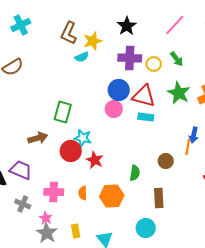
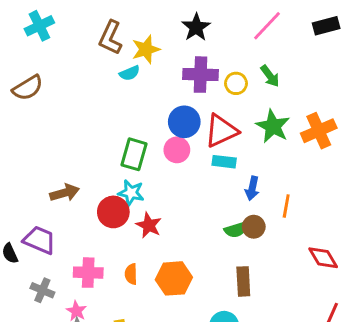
red triangle: (144, 96) -> (221, 131), turned -40
green rectangle: (63, 112) -> (134, 154), moved
blue arrow: (194, 135) -> (252, 188), moved
green semicircle: (135, 173) -> (236, 230), moved, turned 63

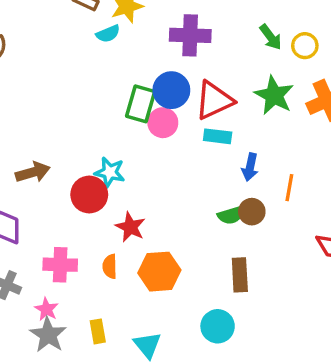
yellow circle: (236, 83) -> (305, 46), moved
green rectangle: (134, 154) -> (141, 104), moved
red star: (149, 225) -> (130, 227), moved

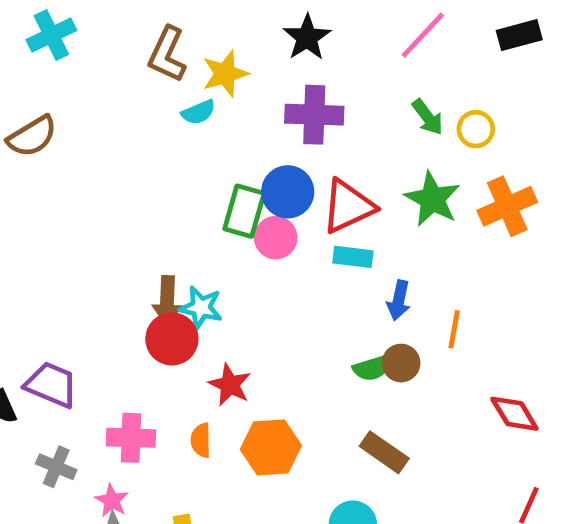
brown arrow: (33, 172) -> (167, 300), moved, turned 108
brown rectangle: (240, 275) -> (384, 452), turned -52

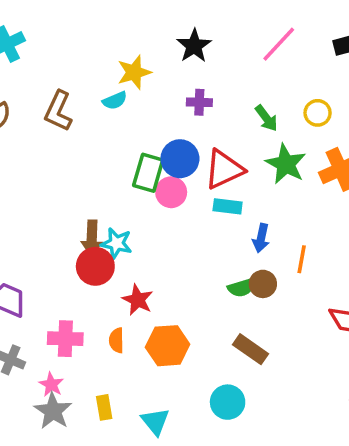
brown L-shape: (167, 54) -> (58, 111), moved
purple cross: (314, 115) -> (199, 102), size x0.6
green arrow: (428, 117) -> (266, 118), moved

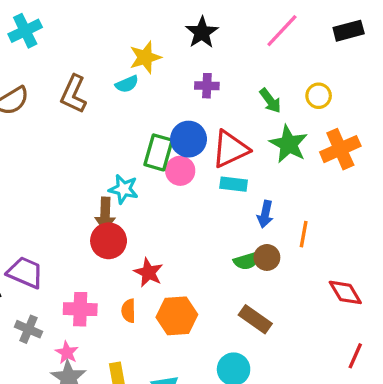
cyan star: (116, 243) -> (124, 189), moved

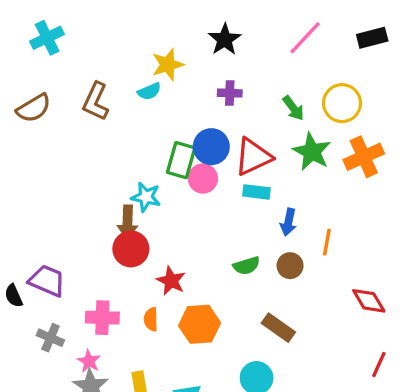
yellow circle: (319, 96) -> (342, 103), size x1.5
green semicircle: (247, 261) -> (246, 266), moved

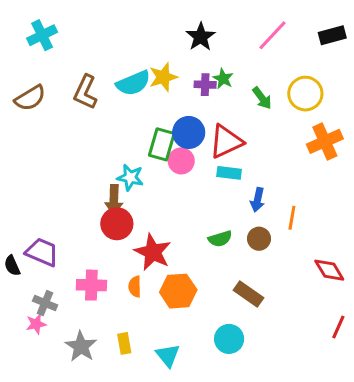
yellow star: (168, 65) -> (163, 77), moved
cyan semicircle: (149, 91) -> (133, 83), size x1.6
green star: (312, 152) -> (223, 79), moved, size x0.6
red star: (171, 281) -> (153, 252), size x1.4
pink star: (89, 361) -> (36, 324), moved, turned 30

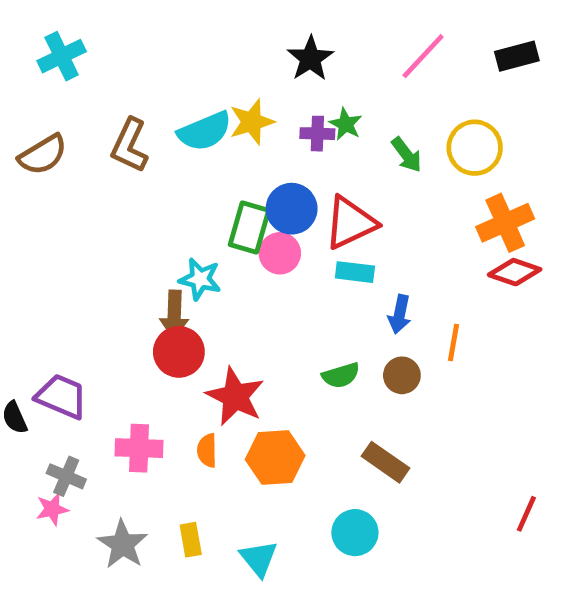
red diamond: (329, 270) -> (515, 272), moved, turned -40

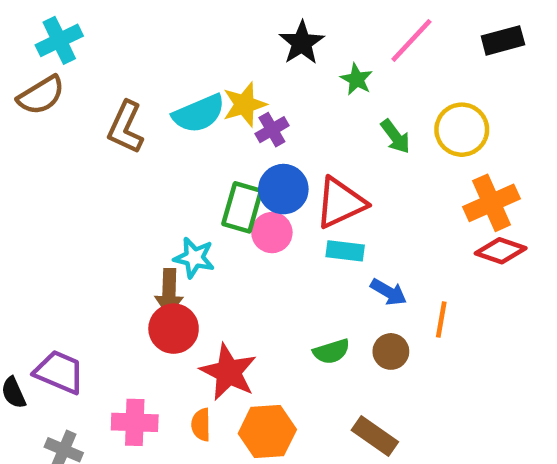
green star: (346, 124) -> (357, 79), moved
purple cross: (317, 134) -> (272, 130), moved, turned -32
brown semicircle: (43, 155) -> (41, 95), moved
blue arrow: (400, 314) -> (389, 292), turned -72

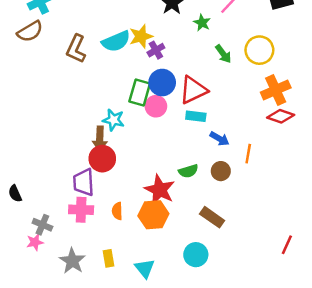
purple trapezoid: (59, 372) -> (84, 182), moved, turned -116
red star: (228, 372) -> (160, 190), moved

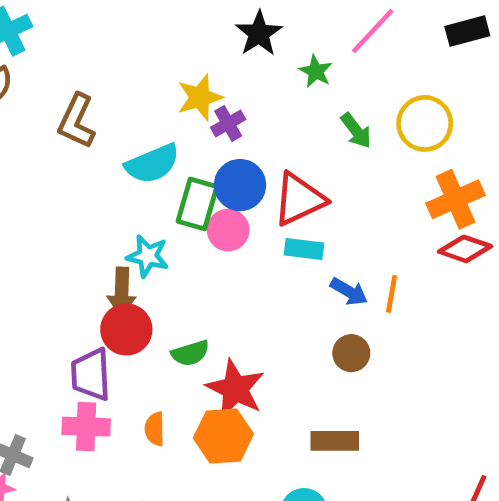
cyan semicircle: (116, 41) -> (152, 164), moved
orange line: (248, 154) -> (392, 294), moved
green semicircle: (188, 171) -> (190, 353), moved
brown rectangle: (212, 217) -> (335, 441), turned -35

